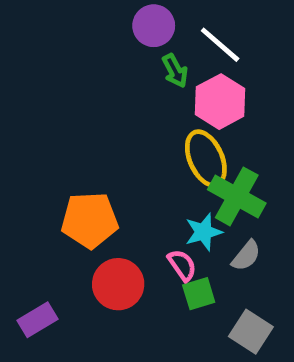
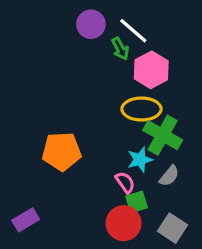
purple circle: (154, 26) -> (91, 24), moved
white line: (220, 45) -> (133, 31), moved
yellow ellipse: (206, 158) -> (141, 109), turned -66
red circle: (118, 284) -> (124, 223), moved

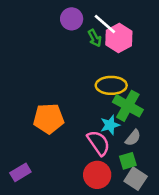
pink hexagon: (151, 70) -> (119, 38), moved
pink semicircle: (125, 182) -> (98, 143), size x1.5
green square: (137, 202) -> (128, 161), moved

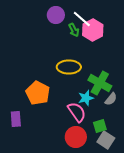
yellow ellipse: (111, 85) -> (69, 67), moved
orange pentagon: (49, 119) -> (38, 93), turned 30
gray semicircle: (133, 138) -> (111, 99), moved
purple rectangle: (20, 172) -> (16, 119), moved, turned -63

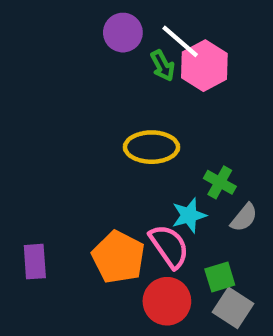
green cross: (100, 83) -> (220, 182), size x0.6
orange pentagon: (38, 93) -> (118, 257), moved

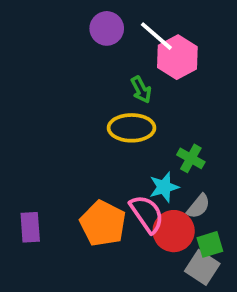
green arrow: (163, 66) -> (141, 90), moved
gray semicircle: (244, 218) -> (198, 206), moved
green square: (220, 277) -> (210, 244), moved
red circle: (167, 301) -> (174, 231), moved

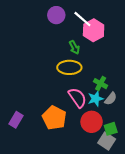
cyan star: (164, 187) -> (96, 99), moved
gray semicircle: (198, 206) -> (111, 99), moved
pink semicircle: (147, 214) -> (77, 98), moved
purple rectangle: (30, 227) -> (16, 120), turned 35

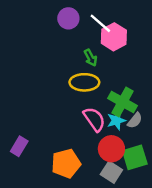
green cross: (101, 84) -> (123, 102), size x1.6
orange pentagon: (54, 118) -> (66, 163), moved, turned 30
green square: (111, 129) -> (135, 157), size x1.5
gray square: (107, 141) -> (111, 172), moved

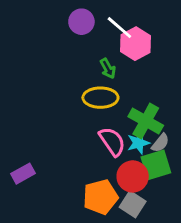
purple rectangle: (19, 146) -> (23, 174), turned 30
green square: (135, 157) -> (156, 165), moved
orange pentagon: (66, 163) -> (100, 197), moved

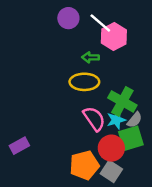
green arrow: (108, 68) -> (90, 57), turned 119

